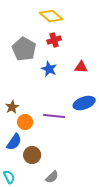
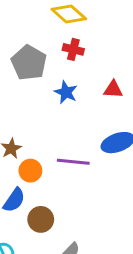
red cross: (54, 40) -> (73, 49), turned 32

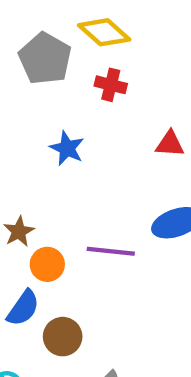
gray pentagon: (29, 63) -> (45, 59), moved
blue star: (66, 92) -> (67, 148), moved

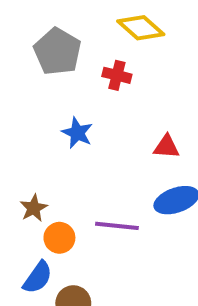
yellow diamond: (104, 32) -> (141, 28), moved
red triangle: (170, 144) -> (166, 147), moved

